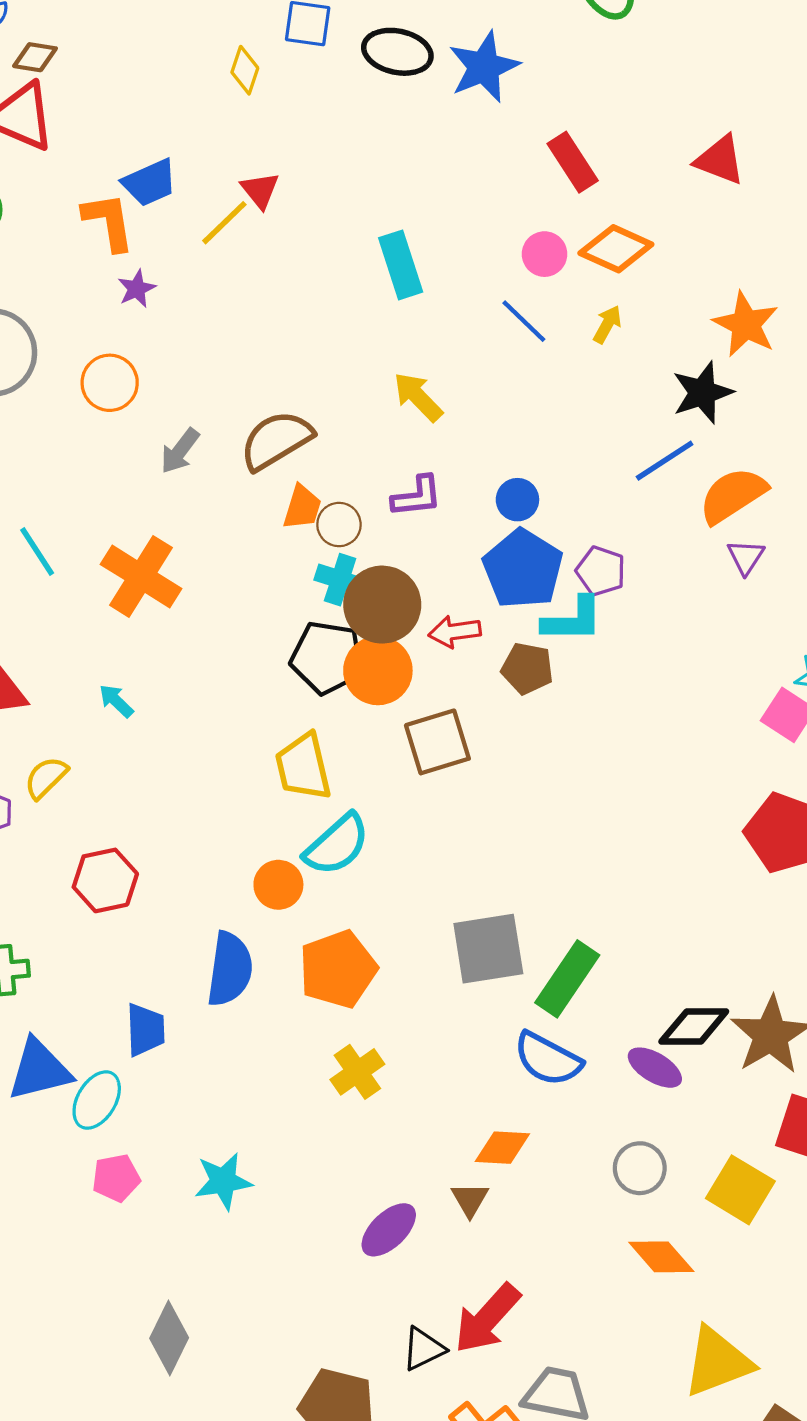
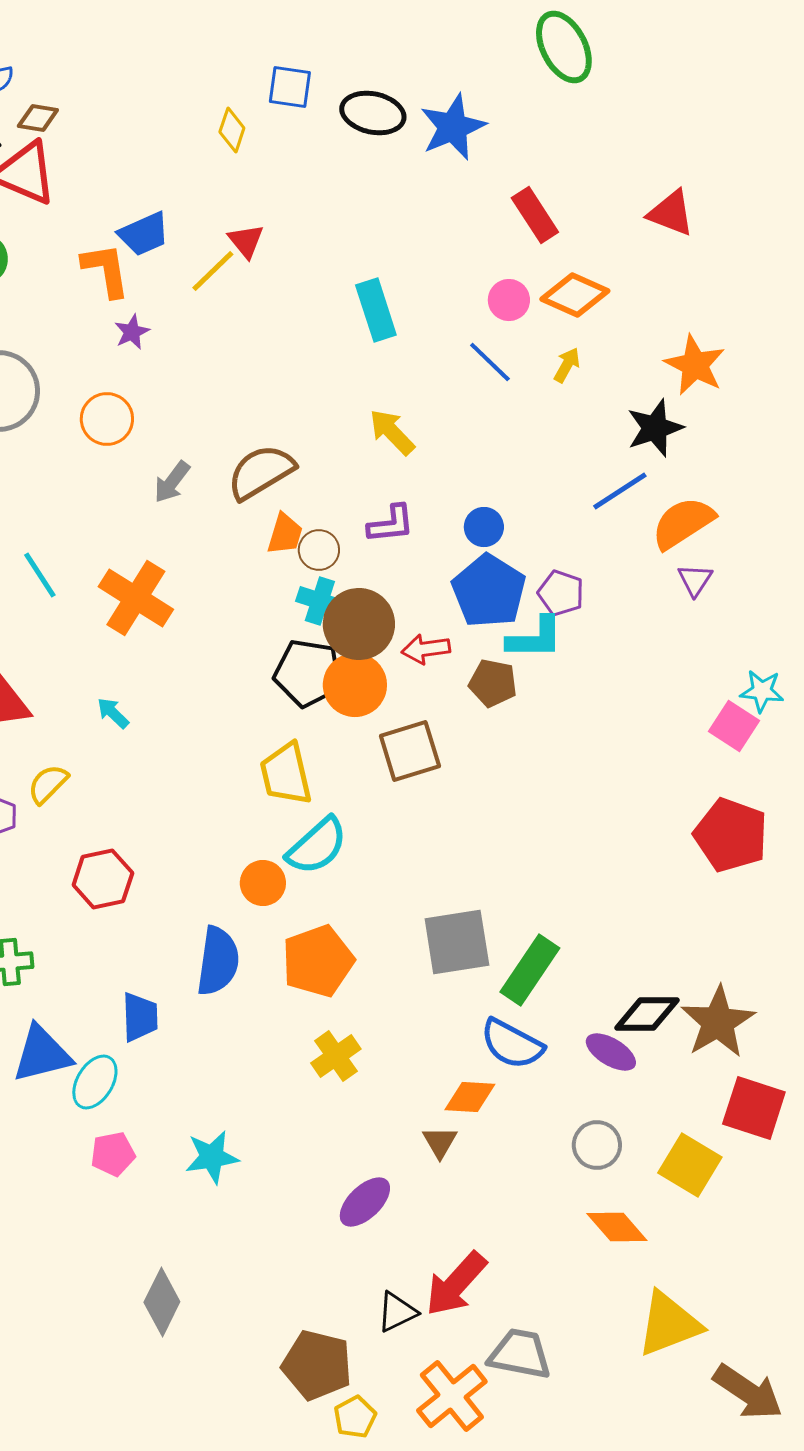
orange diamond: (502, 1148) -> (470, 1097), moved
brown triangle: (470, 1200) -> (440, 1142), moved

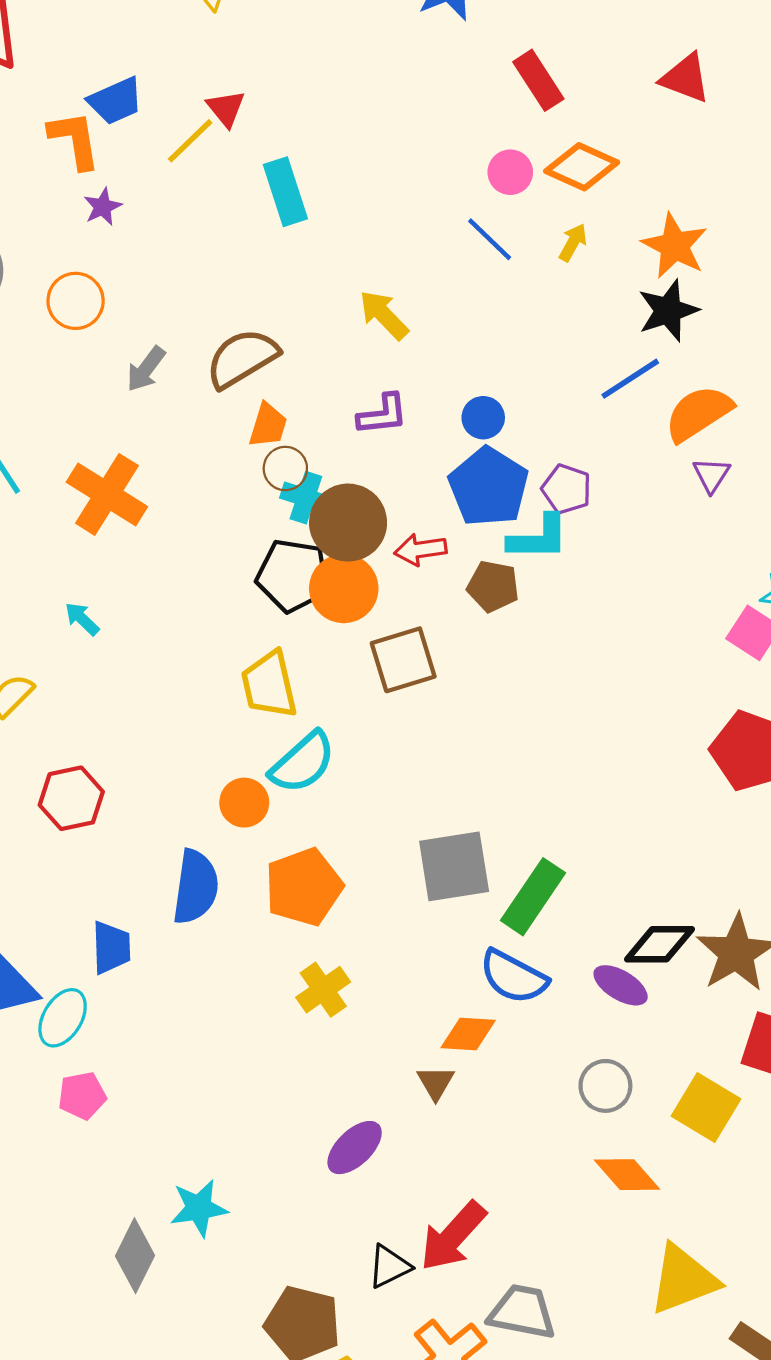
cyan rectangle: (376, 310) -> (285, 192), moved
orange star: (695, 365) -> (675, 246), moved
brown circle: (319, 550) -> (285, 468), moved
cyan star: (212, 1157) -> (199, 1208), moved

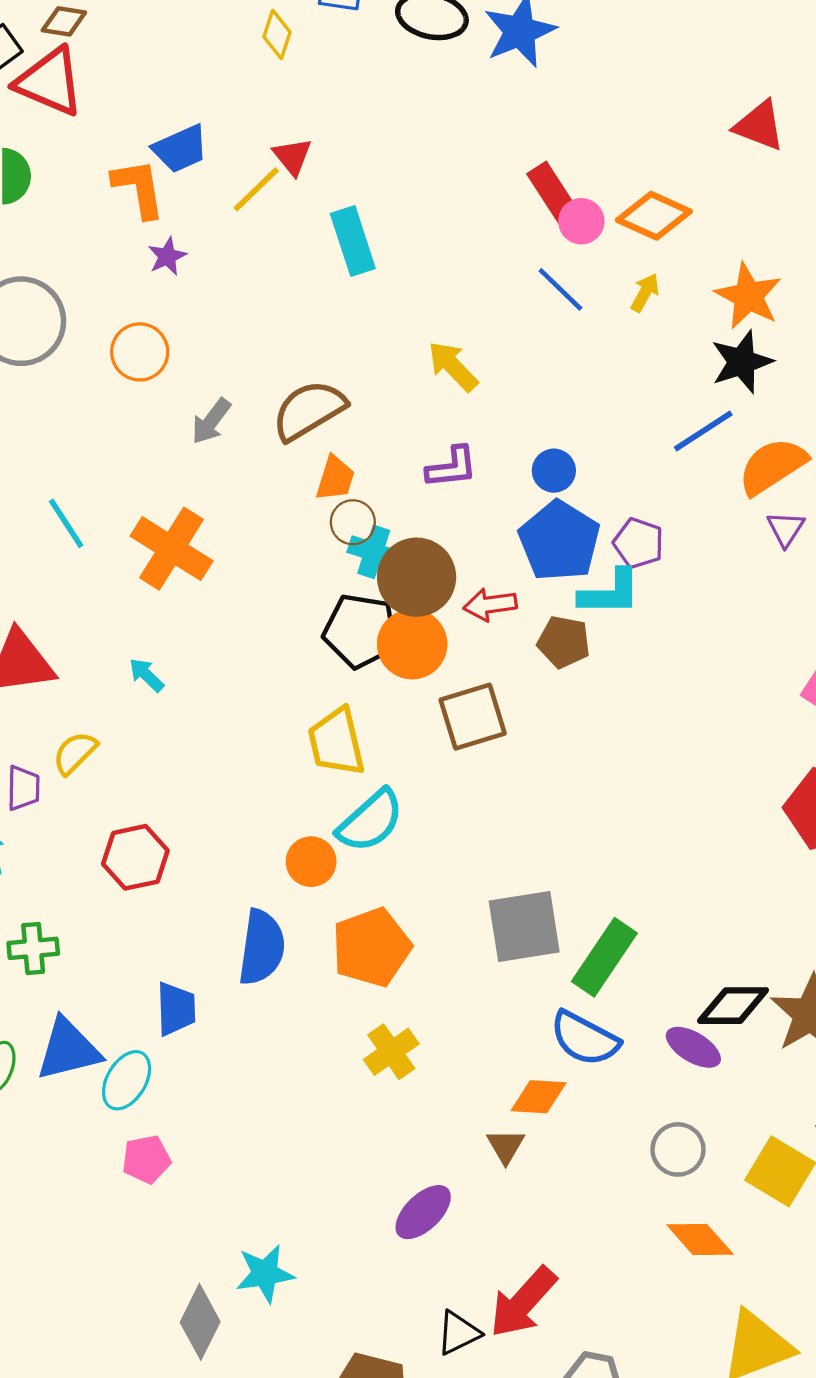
red rectangle: (538, 80) -> (553, 193), moved

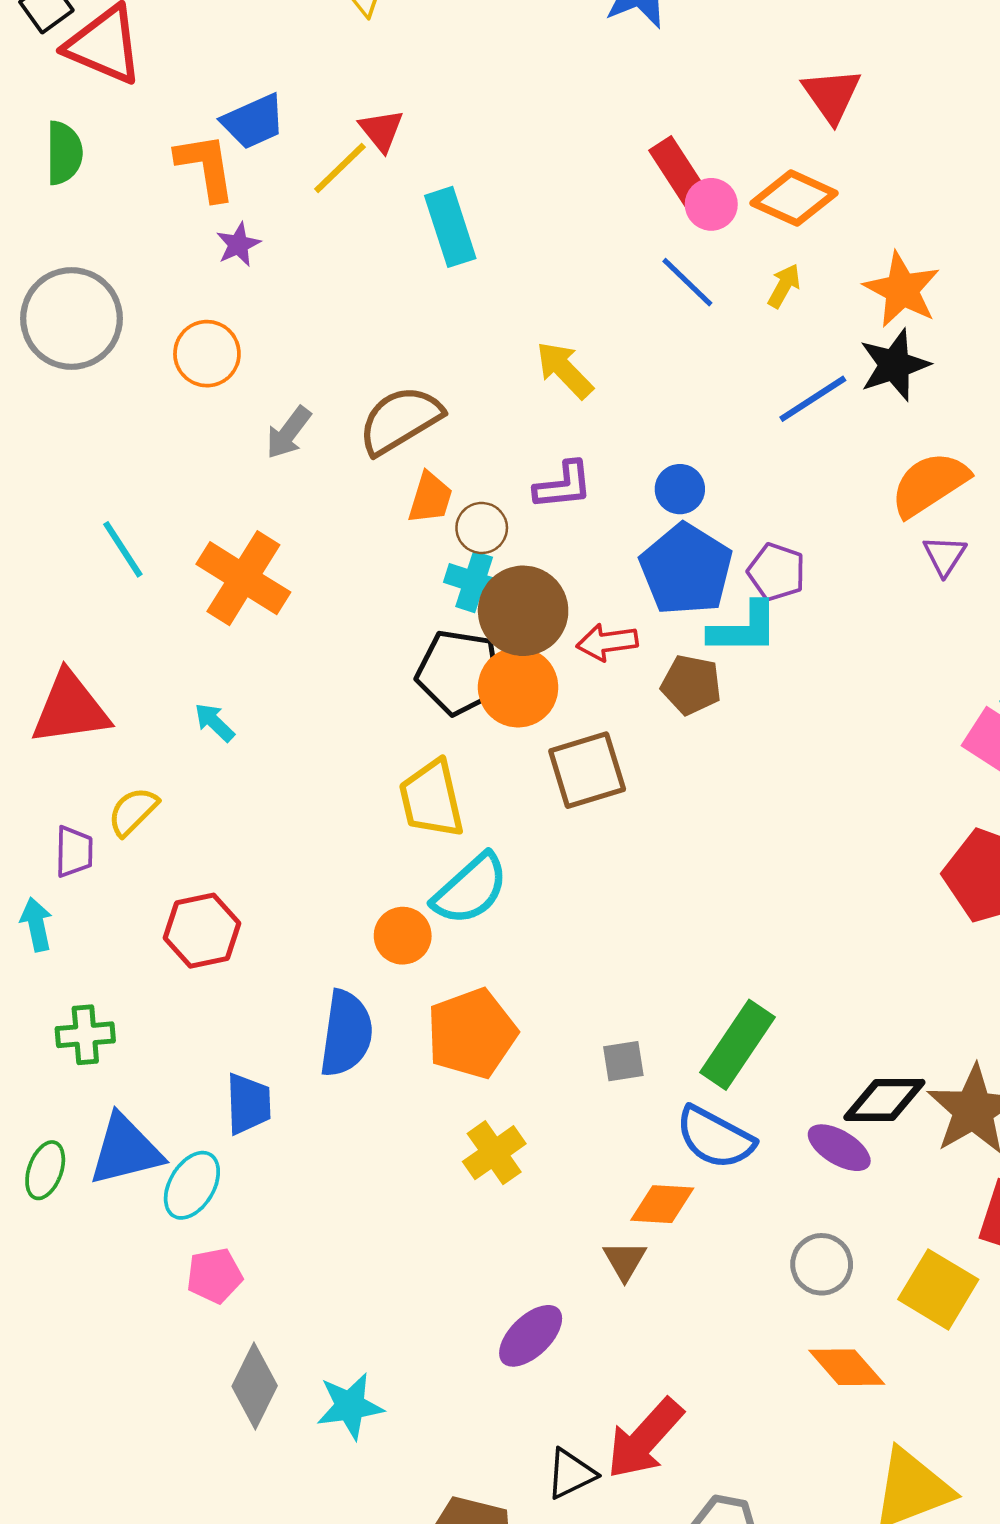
red triangle: (759, 126) -> (832, 95), moved, turned 34
blue line: (703, 431) -> (813, 399), moved
brown circle: (353, 522) -> (482, 528), moved
gray square: (524, 926) -> (623, 1061), moved, size x0.5
gray diamond: (200, 1322) -> (255, 1386), moved

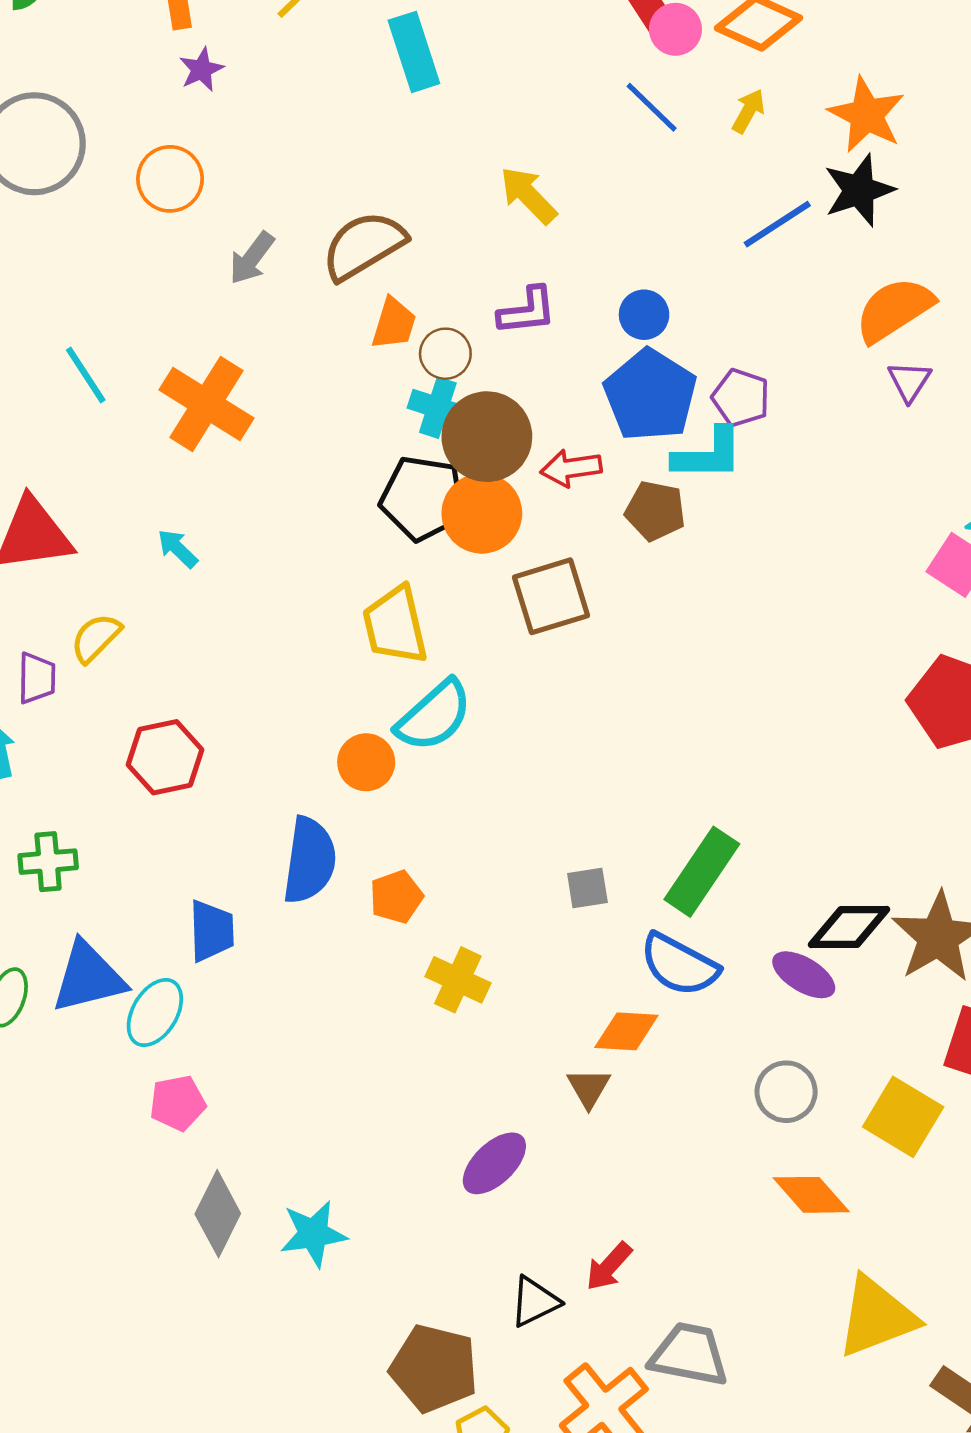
orange pentagon: (472, 1034) -> (396, 897), moved, size x0.6
yellow cross: (494, 1153) -> (458, 980), turned -30
red arrow: (645, 1439) -> (609, 1266), size x0.6

